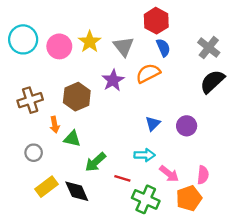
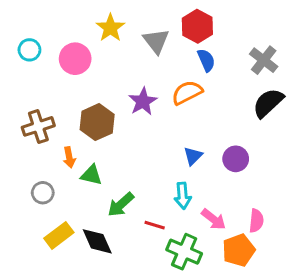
cyan circle: (23, 39) -> (29, 50), size x0.6
yellow star: (90, 42) -> (110, 28), moved
gray triangle: (124, 46) -> (156, 41), moved
cyan arrow: (145, 155) -> (183, 196), turned 84

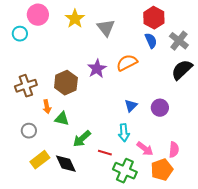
red hexagon: (197, 26) -> (154, 18), moved
pink circle: (75, 59) -> (38, 15), moved
blue semicircle: (206, 60) -> (151, 41), moved

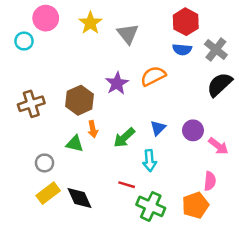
blue semicircle: (151, 41) -> (182, 49), turned 119
orange arrow: (47, 107) -> (93, 129), moved
gray circle: (29, 131) -> (45, 163), moved
green arrow: (82, 139) -> (124, 138), moved
pink arrow: (145, 149) -> (218, 146), moved

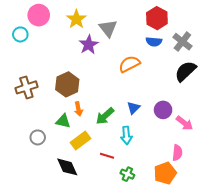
purple star: (117, 83) -> (89, 45), moved
yellow rectangle: (48, 193) -> (80, 140), moved
green cross: (151, 206) -> (127, 174), size x0.6

